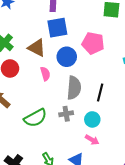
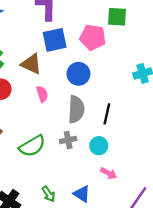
pink pentagon: (93, 43) -> (93, 37), moved
blue circle: (67, 57) -> (78, 74), moved
pink arrow: (92, 140) -> (109, 173), moved

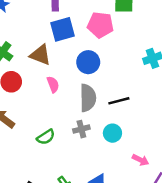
black line: (107, 114) -> (119, 101), turned 66
green semicircle: (32, 146) -> (46, 137), size x0.7
pink arrow: (109, 173) -> (140, 160), moved

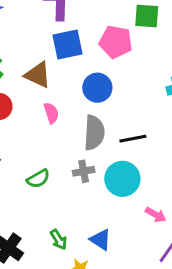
cyan circle: (112, 133) -> (122, 179), size x1.5

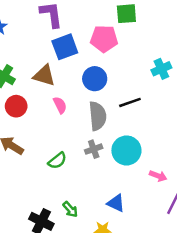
black line: (133, 139) -> (130, 102), moved
green arrow: (58, 239) -> (70, 209), moved

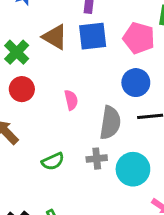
brown triangle: (44, 75) -> (55, 37), moved
blue circle: (95, 79) -> (136, 83), moved

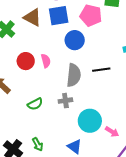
blue circle: (136, 83) -> (75, 40), moved
red circle: (22, 89) -> (26, 61), moved
cyan circle: (133, 169) -> (90, 121), moved

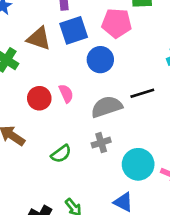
gray semicircle: (74, 75) -> (107, 107), turned -105

